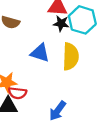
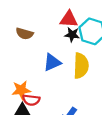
blue triangle: (40, 53) -> (52, 62), turned -42

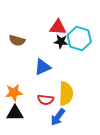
yellow semicircle: (81, 66) -> (66, 94), moved
red semicircle: (31, 100) -> (46, 100), moved

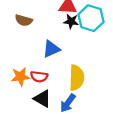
red semicircle: (46, 100) -> (39, 77), moved
black triangle: (15, 113) -> (42, 99), moved, turned 30

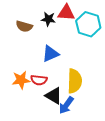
black star: (71, 21) -> (48, 19), moved
black triangle: (42, 99) -> (54, 96), moved

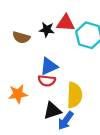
red semicircle: (39, 80) -> (47, 81), moved
black triangle: (54, 96) -> (52, 111), turned -48

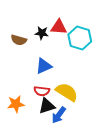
red semicircle: (47, 81) -> (42, 91), moved
orange star: (18, 94) -> (16, 104), moved
yellow semicircle: (74, 95) -> (67, 92), turned -60

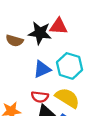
black star: (42, 33) -> (40, 33), size x1.5
cyan hexagon: (80, 38) -> (70, 66), moved

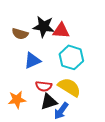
red triangle: (59, 26) -> (61, 31), moved
blue triangle: (42, 69) -> (32, 61), moved

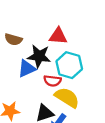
black star: (44, 27) -> (39, 56), moved
red semicircle: (44, 86) -> (52, 81), moved

